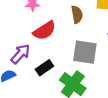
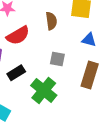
gray square: (85, 52) -> (57, 59), size x0.6

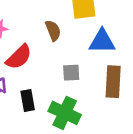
blue triangle: (89, 40) -> (102, 41), size x1.5
black rectangle: (16, 73) -> (28, 100), turned -54

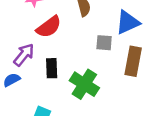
blue triangle: (102, 41) -> (128, 22), turned -32
gray square: (71, 73) -> (104, 43), moved

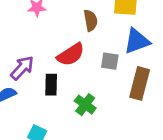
red semicircle: (49, 27) -> (71, 55), moved
green cross: (84, 84) -> (85, 105), size x0.7

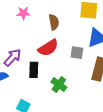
brown semicircle: (91, 20) -> (54, 22), moved

